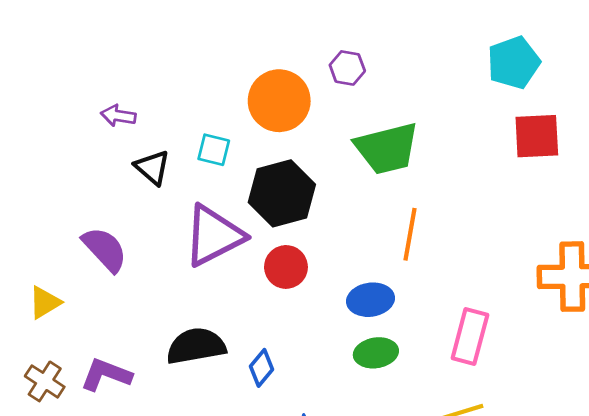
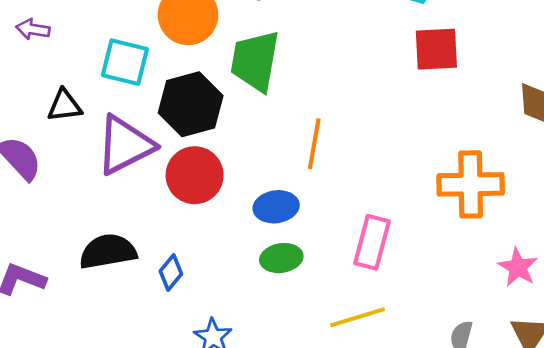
green trapezoid: (387, 148) -> (255, 61), moved, turned 114
cyan square: (214, 150) -> (125, 62), size x1.5
black triangle: (152, 167) -> (64, 106), moved, turned -48
red circle: (286, 267) -> (195, 175), size x1.4

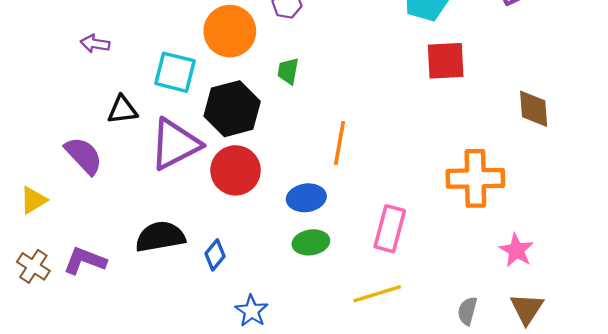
green trapezoid: (255, 61) -> (288, 71), size x0.5

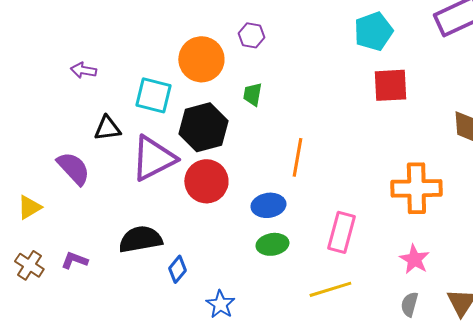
pink star: (516, 250) -> (414, 259), moved
blue diamond: (215, 255) -> (177, 269), moved
purple L-shape: (85, 261) -> (74, 260), size x0.7

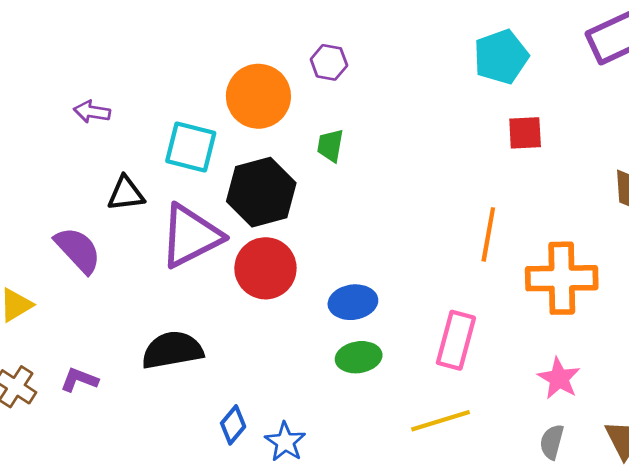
red square: (390, 85) -> (525, 133), size x0.7
orange line: (297, 157) -> (488, 234), moved
blue diamond: (177, 269) -> (233, 425), moved

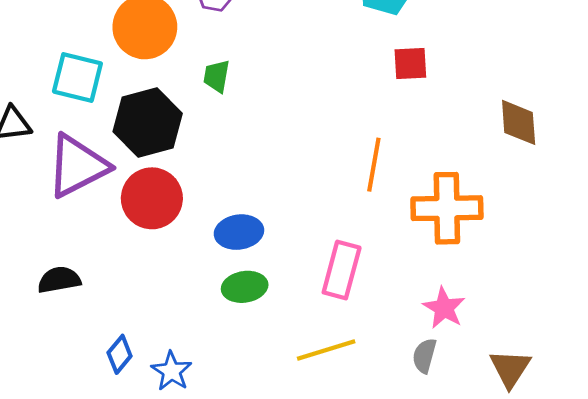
black semicircle: (172, 350) -> (59, 280), size x0.7
gray semicircle: (552, 442) -> (424, 356), moved

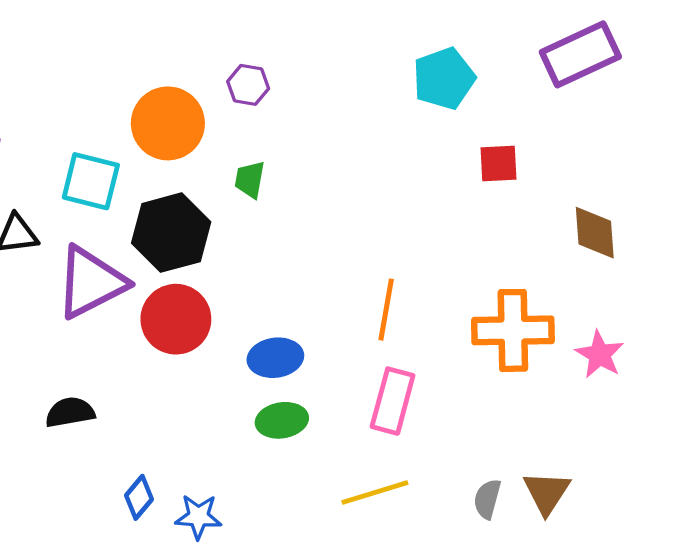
red square: (410, 63) -> (498, 164), moved
orange line: (374, 165) -> (386, 310), moved
pink star: (444, 308) -> (600, 355), moved
brown triangle: (510, 368) -> (547, 493), moved
blue star: (172, 371) -> (198, 517), turned -30

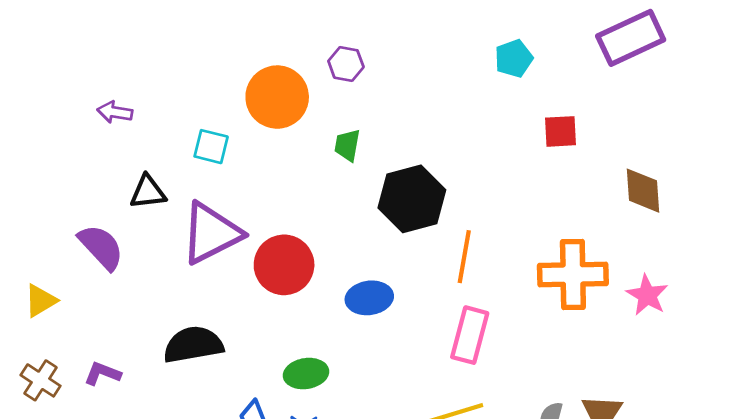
cyan pentagon: (444, 78) -> (514, 59), size x0.7
cyan square: (91, 181) -> (211, 147), size x0.7
black hexagon: (171, 233) -> (412, 199), moved
black semicircle: (70, 412) -> (193, 345), size x1.4
green ellipse: (282, 420) -> (306, 374), moved

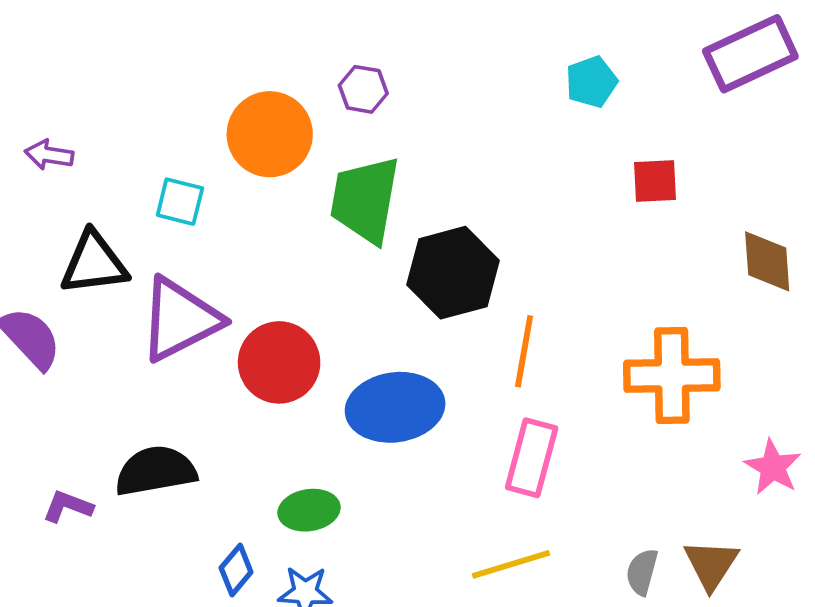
green trapezoid: (347, 145) -> (365, 200), size x2.0
black triangle: (148, 192) -> (94, 263), size x1.4
pink star: (647, 295) -> (773, 467), moved
blue ellipse: (369, 298) -> (395, 407), size x1.5
purple L-shape: (102, 374) -> (68, 506), moved

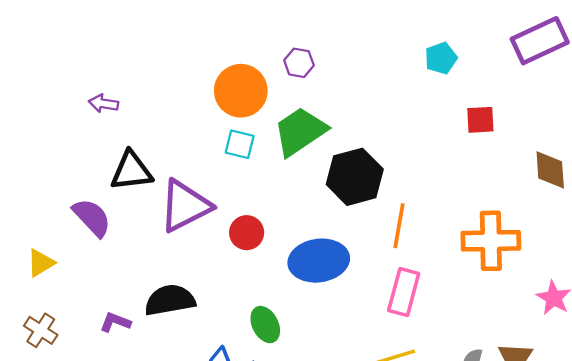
green trapezoid: (365, 200) -> (300, 131), turned 46
cyan square: (180, 202) -> (240, 144), moved
red circle: (279, 362) -> (247, 233), size x0.7
green ellipse: (309, 510) -> (265, 325), turned 72

